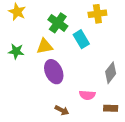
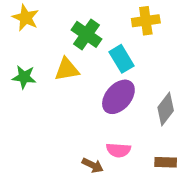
purple ellipse: (54, 72) -> (118, 97), moved, turned 65
pink semicircle: (87, 95) -> (118, 150), moved

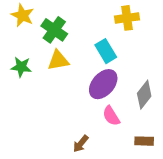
green cross: (87, 34) -> (54, 30), moved
pink semicircle: (118, 150) -> (111, 116), moved, turned 54
brown arrow: (93, 165) -> (81, 144), turned 102

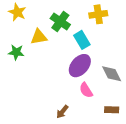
green cross: (54, 30) -> (60, 22), moved
yellow triangle: (58, 60) -> (39, 37), moved
gray diamond: (144, 95) -> (112, 74), turned -65

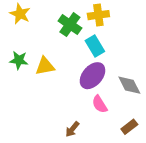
yellow cross: (98, 14) -> (98, 15), moved
yellow triangle: (39, 37) -> (45, 66), moved
brown rectangle: (112, 110) -> (129, 127), turned -40

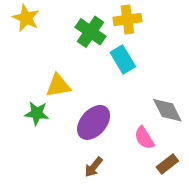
green star: (19, 60) -> (37, 113), moved
purple ellipse: (92, 76) -> (94, 122), moved
pink semicircle: (100, 104) -> (144, 138), moved

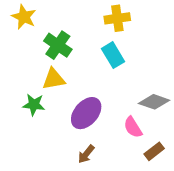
green cross: (91, 32) -> (58, 45), moved
gray diamond: (167, 110) -> (154, 102), turned -44

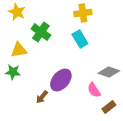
yellow triangle: (54, 79) -> (19, 50), moved
green star: (34, 105) -> (13, 72), moved
brown arrow: (86, 154) -> (42, 97), moved

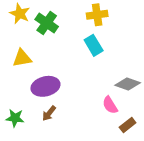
green cross: (41, 32) -> (47, 23), moved
green star: (13, 72) -> (15, 118), moved
purple ellipse: (61, 80) -> (45, 86), moved, turned 35

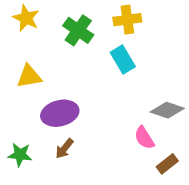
green cross: (47, 23) -> (78, 30), moved

